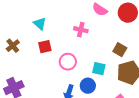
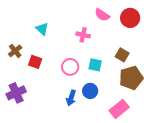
red square: (45, 47) -> (35, 62), moved, turned 32
cyan square: (99, 69) -> (95, 65), moved

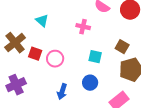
brown cross: (15, 51) -> (15, 43), size x1.5
pink circle: (70, 67) -> (55, 59), moved
blue arrow: (71, 98) -> (62, 92), moved

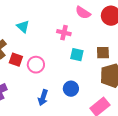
brown square: (122, 47) -> (103, 53), turned -32
cyan square: (95, 57) -> (77, 55), moved

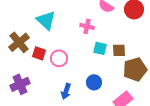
cyan triangle: (23, 27) -> (46, 20), size x1.5
brown square: (103, 53) -> (119, 50), moved

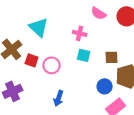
cyan square: (100, 48) -> (84, 55), moved
blue circle: (94, 82) -> (105, 86), moved

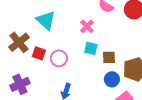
pink cross: (80, 33) -> (87, 26), turned 32
brown square: (112, 57) -> (109, 57), moved

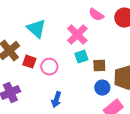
pink cross: (87, 26) -> (77, 35), size x1.5
cyan square: (91, 48) -> (81, 57), turned -32

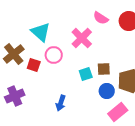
cyan square: (81, 57) -> (86, 74), moved
pink circle: (49, 67) -> (54, 55), moved

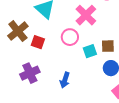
pink circle: (54, 55) -> (70, 37), moved
purple cross: (15, 96) -> (30, 73), moved

